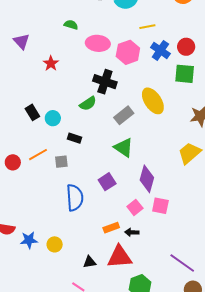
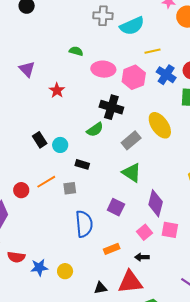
purple square: (107, 182) -> (116, 207), turned -30
orange rectangle: (111, 228) -> (112, 249), moved

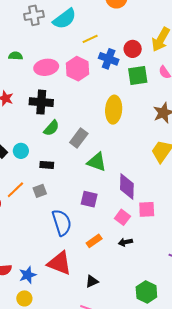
black cross: (111, 107) -> (41, 102), moved
yellow ellipse: (160, 125) -> (114, 110), turned 52
gray rectangle: (131, 140) -> (79, 138), moved
yellow circle: (65, 271) -> (24, 298), moved
red triangle: (130, 282) -> (59, 263), moved, turned 40

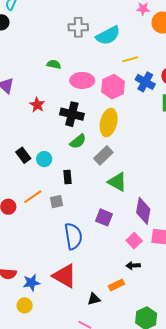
yellow ellipse: (114, 110) -> (109, 123), moved
black rectangle: (47, 165) -> (67, 177), turned 72
orange rectangle: (94, 241) -> (116, 285), moved

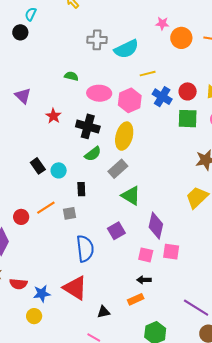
purple square: (104, 217) -> (116, 231), turned 36
pink square: (134, 241) -> (146, 255), turned -35
orange rectangle: (116, 285) -> (136, 299), moved

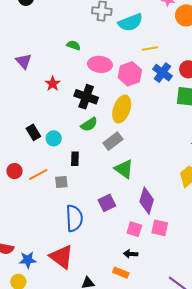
red circle: (21, 217) -> (14, 171), moved
orange rectangle: (136, 299) -> (121, 273), turned 42

